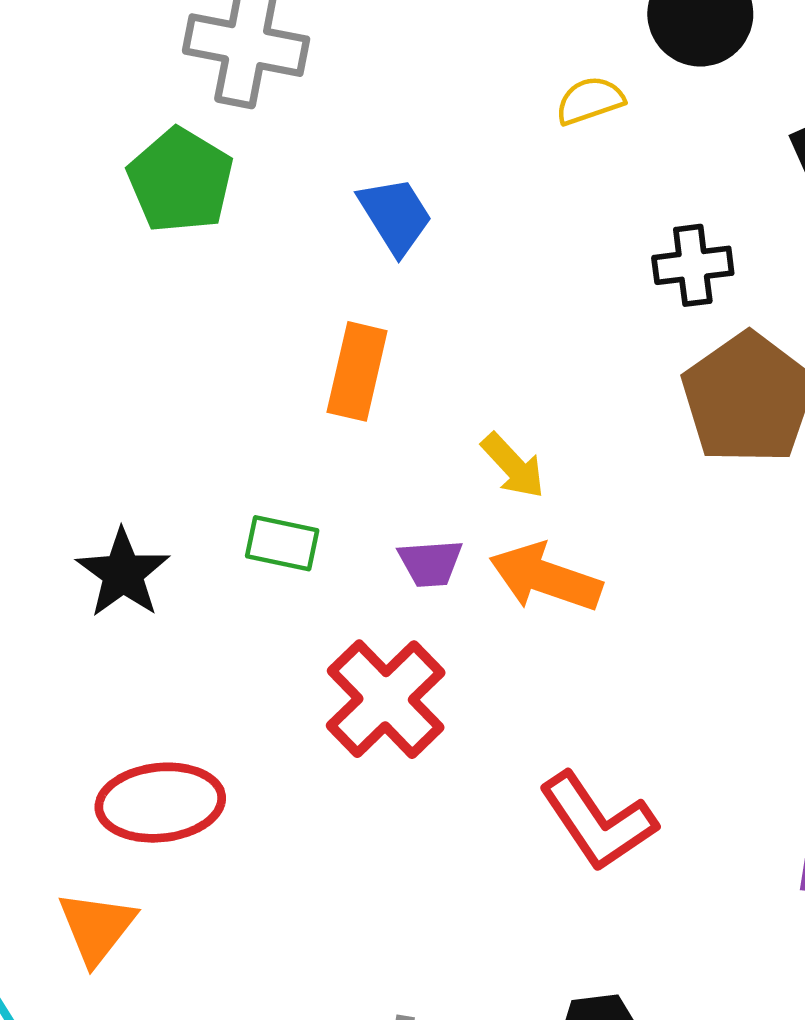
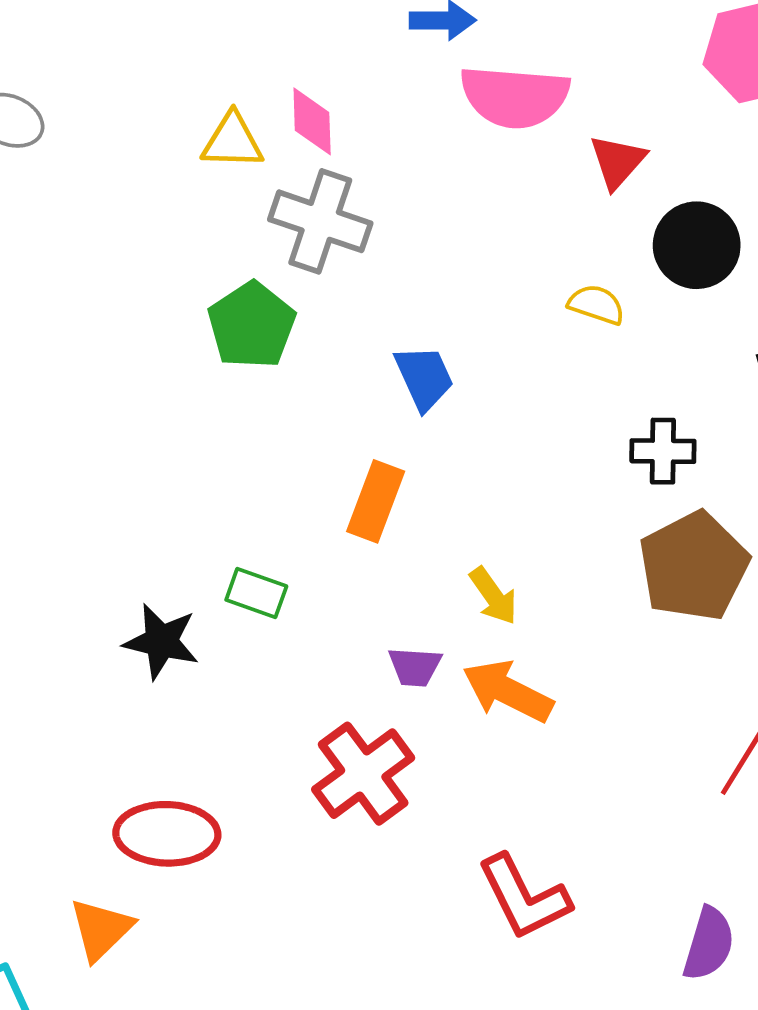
yellow semicircle: (590, 101) -> (596, 304), turned 30
green rectangle: (282, 543) -> (256, 593), moved
black star: (123, 573) -> (161, 641), turned -30

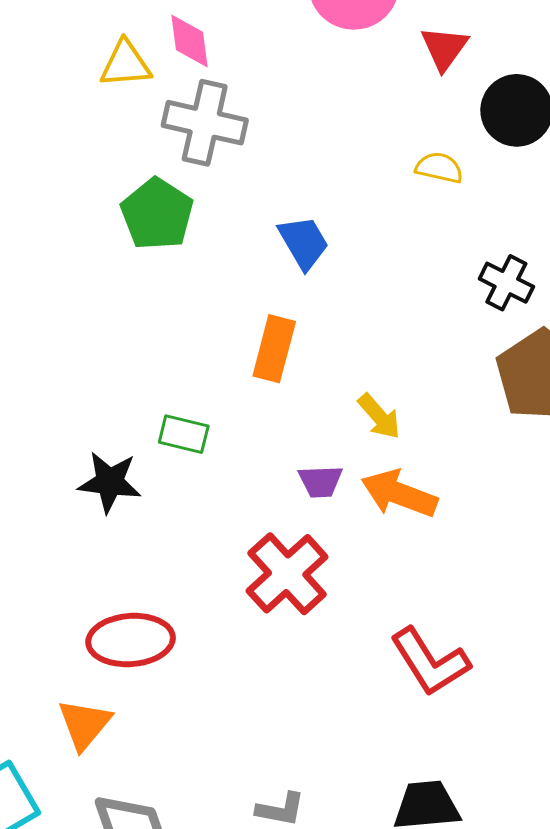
black cross: (663, 451) -> (506, 283), turned 32

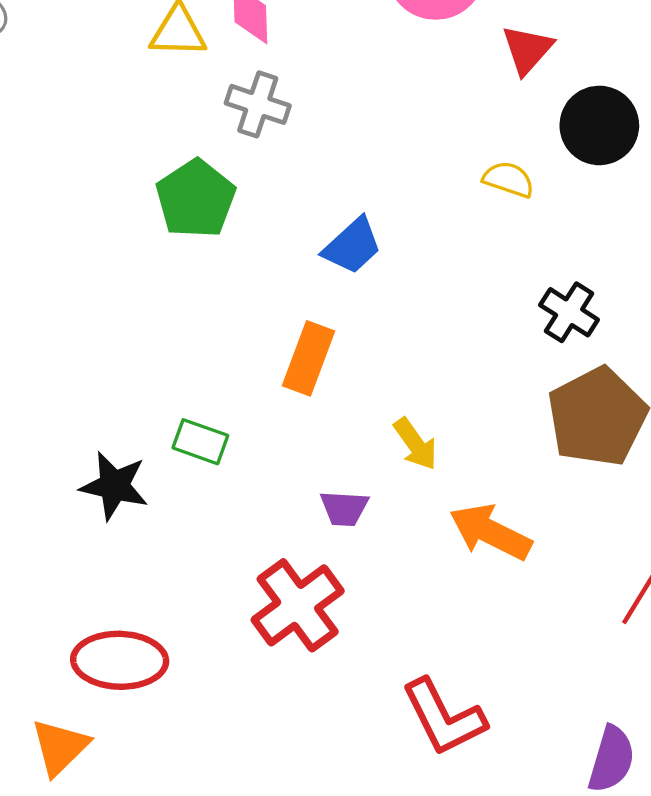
gray cross: (205, 123) -> (258, 104), size x0.7
blue trapezoid: (304, 242) -> (352, 246), turned 72
orange arrow: (399, 494) -> (490, 532), moved

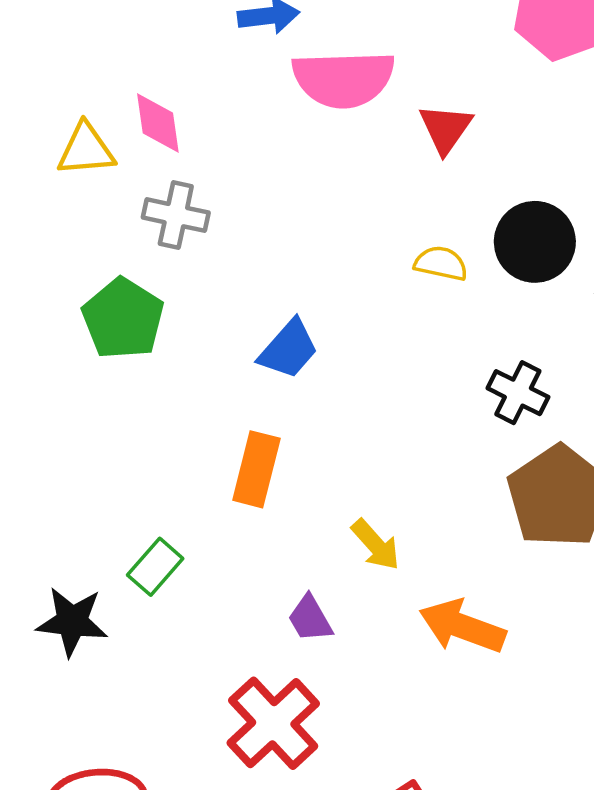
black circle: (599, 125) -> (535, 242), moved
green rectangle: (200, 442) -> (155, 567), turned -62
purple trapezoid: (344, 508) -> (310, 619), turned 63

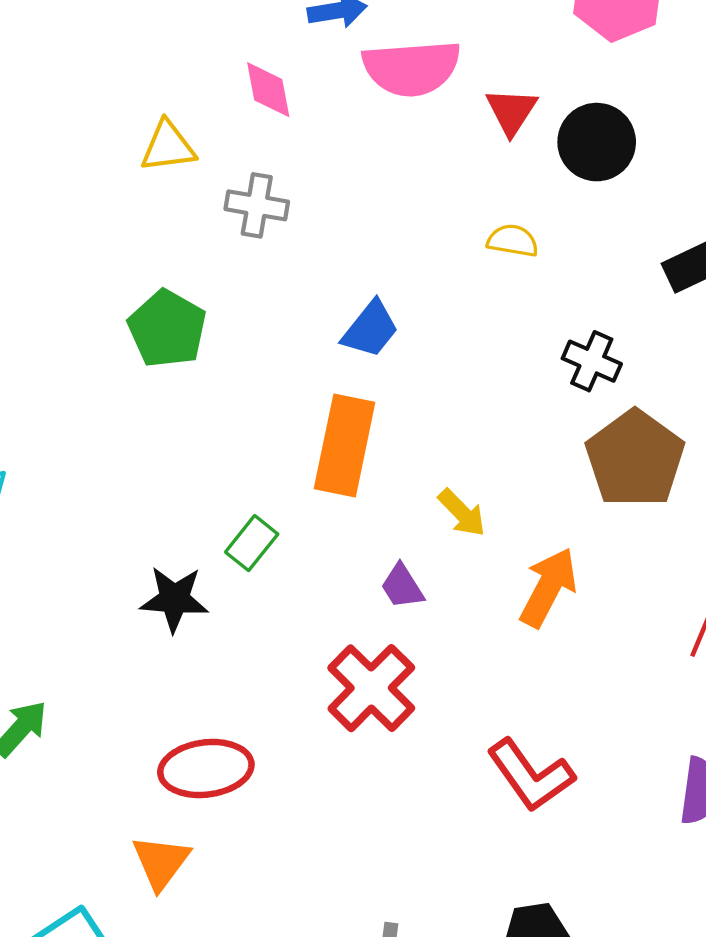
pink diamond: (158, 123) -> (268, 90), moved
black circle: (535, 242) -> (597, 142), moved
green pentagon: (123, 319) -> (167, 329), moved
orange rectangle: (256, 469) -> (345, 446), size x1.4
orange arrow: (462, 626) -> (548, 587), turned 100

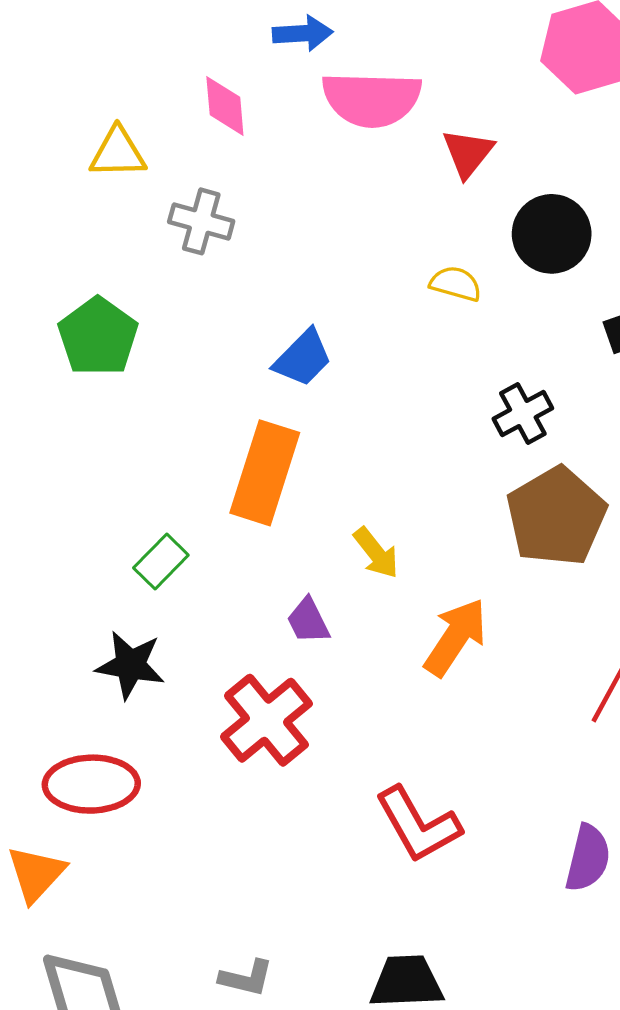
black circle: (597, 142) -> (552, 234), moved
black cross: (592, 361) -> (523, 413), turned 32
black star: (174, 599) -> (130, 665), moved

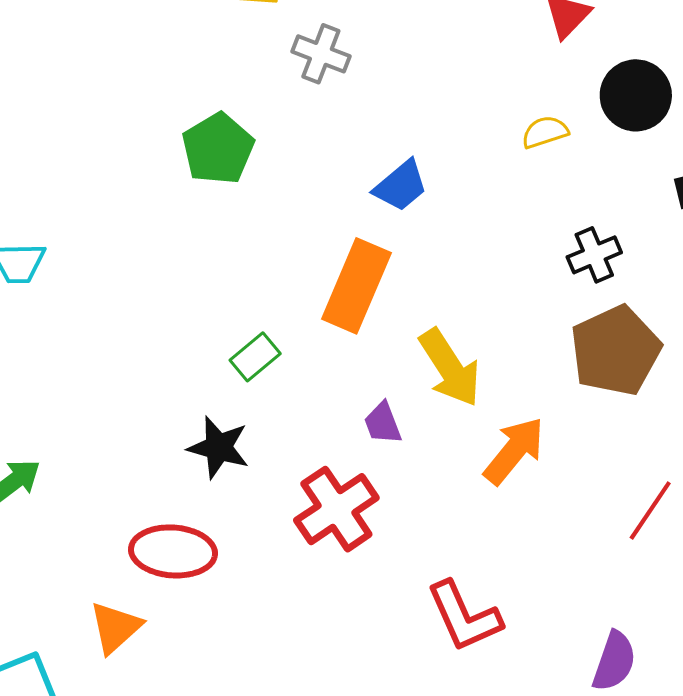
yellow semicircle: (456, 284) -> (545, 132), turned -39
yellow arrow: (376, 553) -> (450, 368), size x1.6

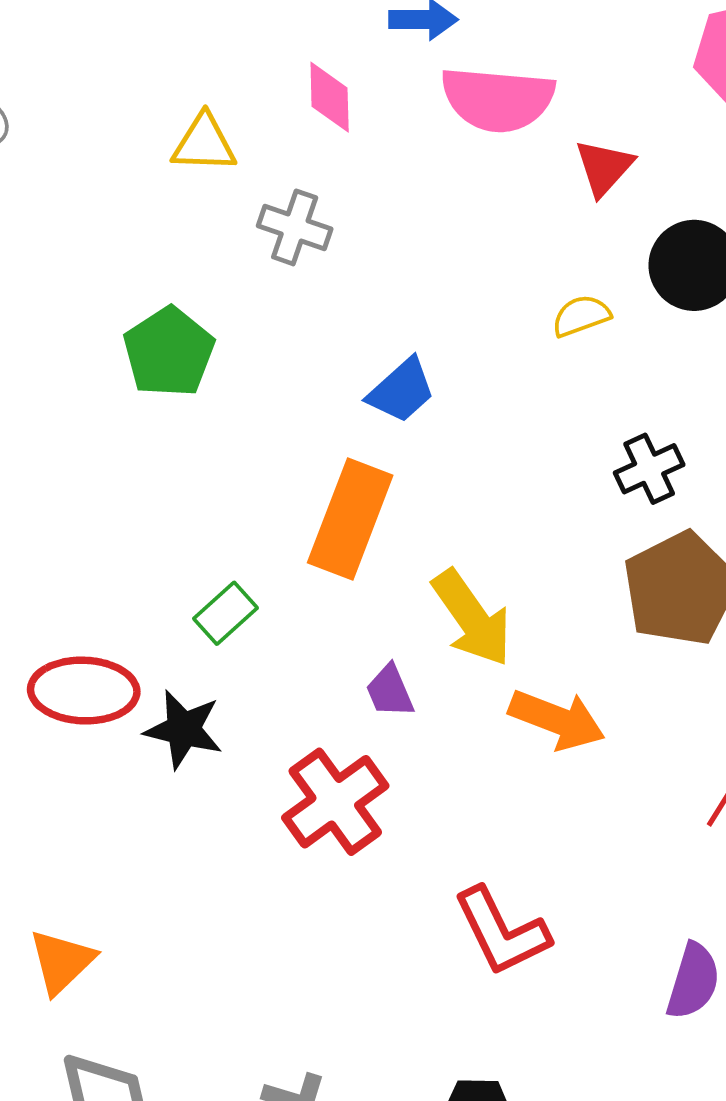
orange arrow: (514, 451) -> (557, 720), turned 74
red ellipse: (173, 551) -> (84, 691), moved

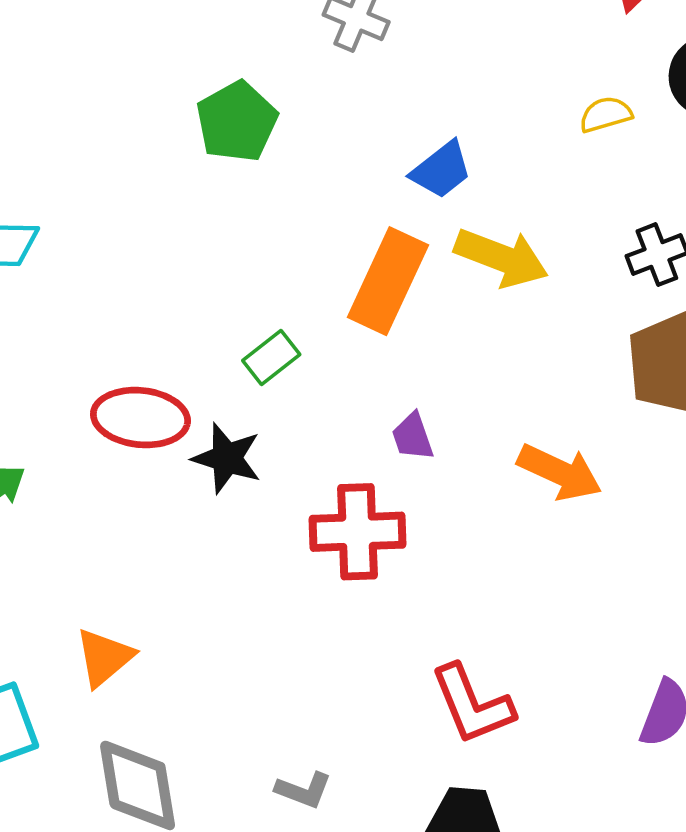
yellow arrow: (472, 618) -> (501, 258), moved, turned -38
red cross: (335, 802) -> (357, 532), turned 30
red L-shape: (501, 931) -> (472, 704), moved

